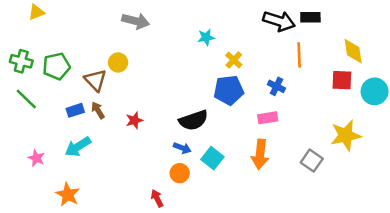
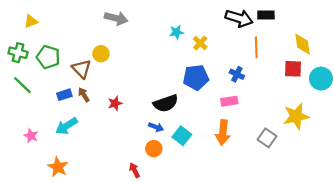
yellow triangle: (36, 12) -> (31, 21), moved
yellow cross: (234, 60) -> (200, 43), moved
green pentagon: (56, 66) -> (48, 57), turned 30

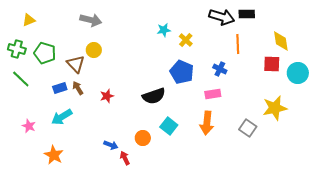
gray arrow: (116, 18) -> (91, 20), moved
blue pentagon: (196, 77) -> (182, 72), turned 30
blue arrow: (156, 127) -> (111, 145), moved

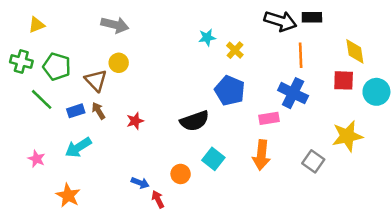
blue cross: (220, 69) -> (293, 93), moved, size x1.6
green line: (21, 79) -> (42, 99), moved

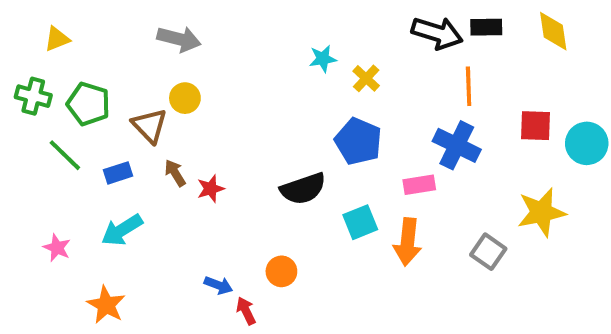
yellow diamond: (355, 51) -> (553, 31), moved
brown arrow: (98, 111) -> (175, 173), moved
cyan square: (213, 159) -> (360, 222), moved, turned 30

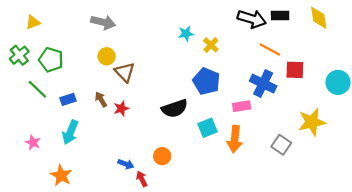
orange line: (469, 86) -> (270, 49), turned -60
green cross: (33, 96) -> (19, 55), turned 36
brown triangle: (149, 126) -> (125, 72), moved
red square: (536, 126) -> (295, 70), moved
cyan arrow: (122, 230) -> (70, 132), turned -35

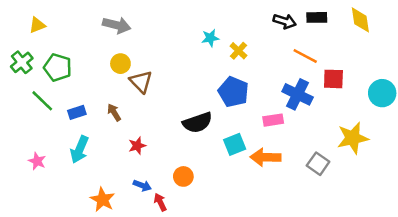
black arrow: (252, 19) -> (285, 21), size x0.7
red star: (121, 108) -> (137, 146), moved
orange arrow: (235, 139) -> (265, 157), turned 85
orange star: (61, 175) -> (103, 200), moved

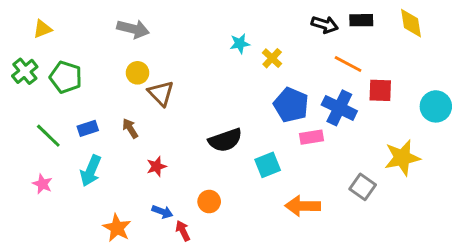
blue pentagon: (233, 92) -> (291, 105), moved
green line: (42, 101) -> (48, 136), moved
orange arrow: (265, 157) -> (303, 206), moved

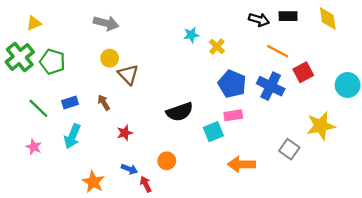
green cross: (25, 71) -> (20, 57), size x1.4
red square: (380, 90) -> (303, 72), turned -30
pink rectangle: (312, 137) -> (233, 115), moved

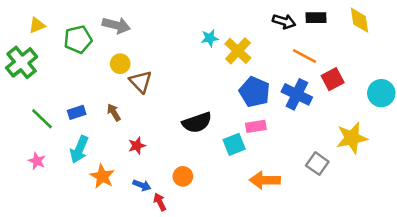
yellow cross: (217, 47) -> (238, 51), size x1.5
green pentagon: (52, 62) -> (78, 39), moved, turned -30
orange star: (93, 182) -> (102, 176), moved

